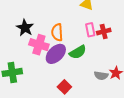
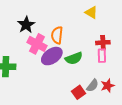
pink rectangle: (90, 30) -> (102, 56), moved
gray semicircle: (101, 76) -> (93, 85), turned -72
red square: (64, 87) -> (78, 92), moved

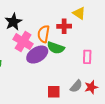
red cross: (103, 43) -> (64, 26), moved
green semicircle: (74, 58) -> (56, 48), moved, turned 36
red square: (78, 92) -> (54, 92), moved, turned 32

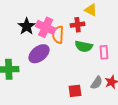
pink cross: (23, 42) -> (46, 27), moved
green semicircle: (56, 48) -> (84, 46), moved
purple ellipse: (37, 55) -> (39, 54), moved

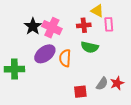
orange semicircle: (58, 35) -> (65, 58), moved
pink rectangle: (104, 52) -> (109, 24), moved

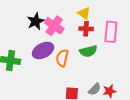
yellow triangle: (97, 11) -> (84, 13), moved
pink rectangle: (109, 24) -> (111, 32), size x1.5
green semicircle: (90, 47) -> (88, 51), turned -36

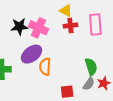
black star: (36, 21) -> (19, 27), turned 30
green semicircle: (88, 51) -> (91, 67), moved, turned -84
orange semicircle: (62, 58) -> (45, 67), moved

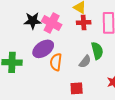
green semicircle: (91, 67) -> (97, 51), moved
gray semicircle: (89, 84) -> (85, 62), moved

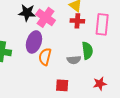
purple ellipse: (43, 49) -> (34, 42), turned -45
gray semicircle: (85, 62) -> (74, 60), turned 40

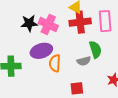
red cross: (77, 21) -> (80, 22), size x1.5
purple ellipse: (34, 42) -> (41, 51), turned 65

